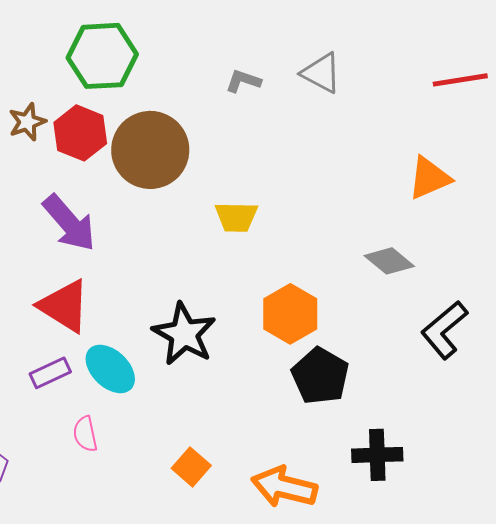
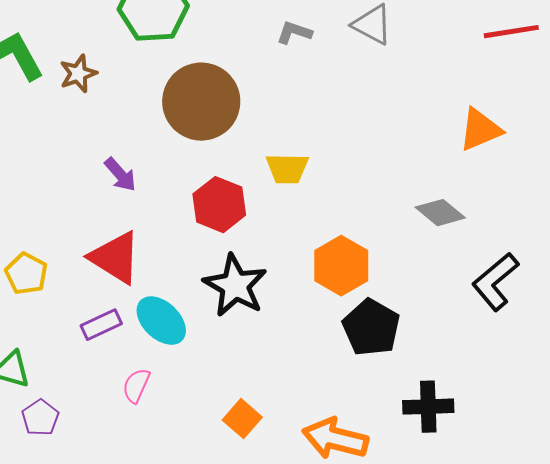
red hexagon: (80, 133) -> (219, 205), moved
purple arrow: (69, 223) -> (120, 175), size x0.6
pink semicircle: (85, 434) -> (136, 386), turned 36

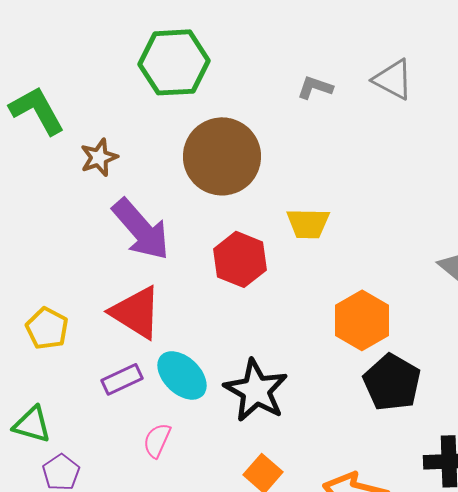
brown star: (78, 74) -> (99, 157), moved
purple arrow: (120, 175) -> (141, 229), size x1.8
black star: (235, 286) -> (256, 390), moved

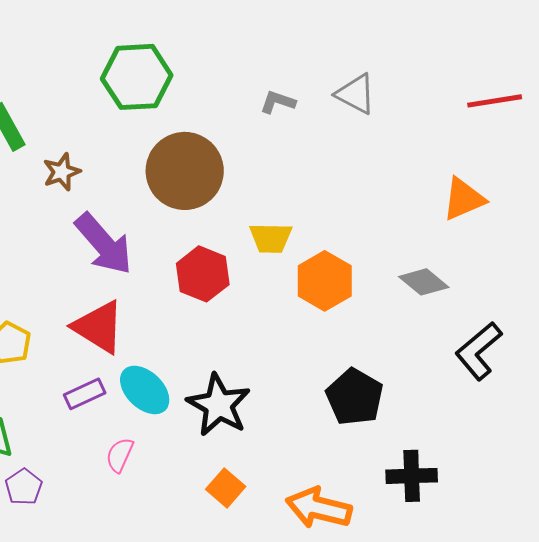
orange hexagon: (362, 320) -> (325, 281), moved

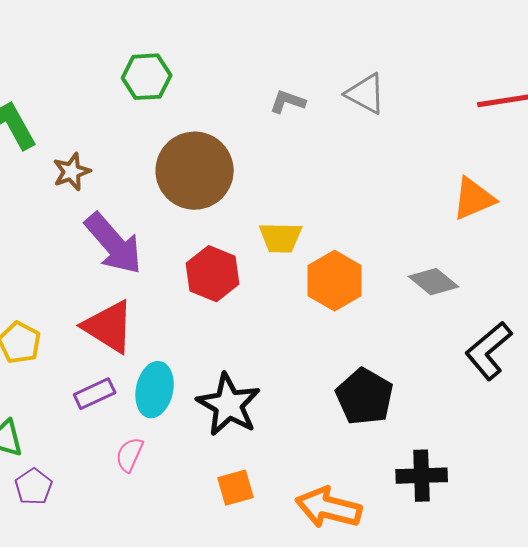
green hexagon: (137, 77) -> (147, 77), size x0.7
cyan ellipse: (145, 390) -> (155, 390), turned 58
orange square: (226, 488) -> (236, 488), turned 33

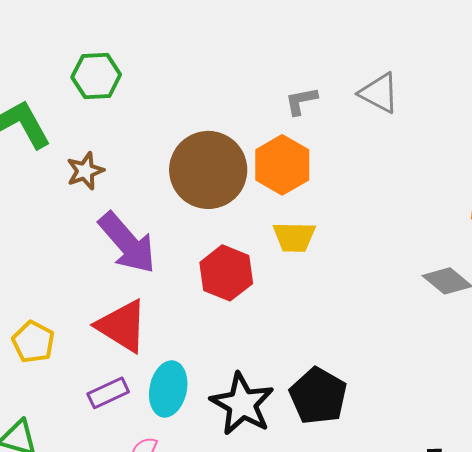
green hexagon: (147, 77) -> (96, 76), moved
gray L-shape: (288, 102) -> (301, 101), turned -30
orange hexagon: (335, 281) -> (282, 165), moved
black pentagon: (365, 397) -> (318, 396), moved

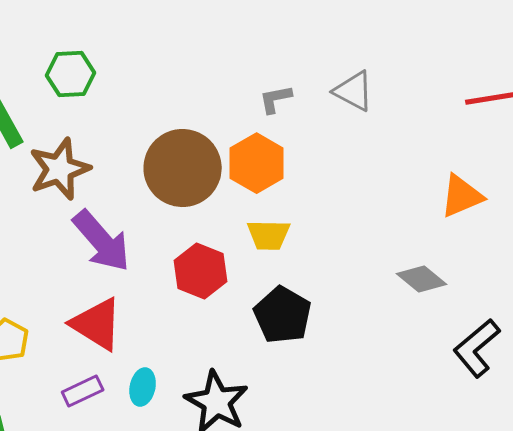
brown star: (85, 171) -> (60, 169), size x1.6
cyan ellipse: (168, 389) -> (143, 387), size x0.7
black pentagon: (318, 396) -> (283, 315), moved

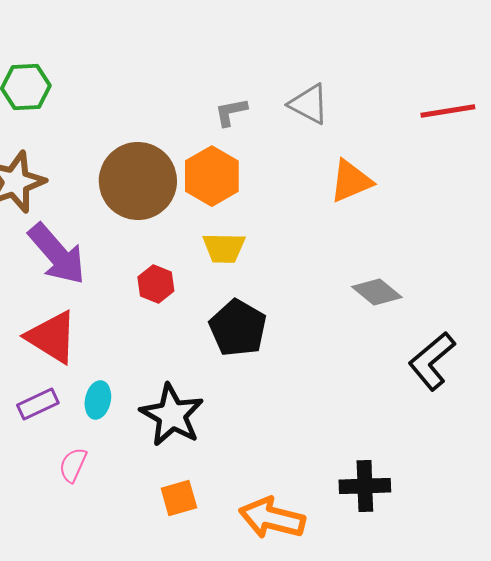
orange triangle: (462, 196) -> (351, 181), moved
red hexagon: (201, 271) -> (156, 284), size x0.7

